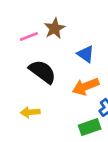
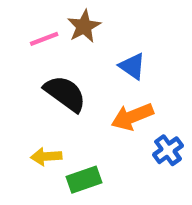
green rectangle: (90, 127) -> (84, 180), moved

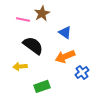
pink line: (44, 39) -> (23, 19), turned 32
yellow arrow: (46, 157) -> (20, 66), moved

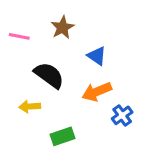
pink line: (23, 19) -> (19, 36), moved

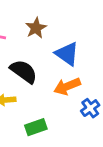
blue triangle: (97, 56) -> (67, 54), size x1.4

